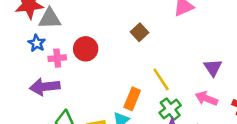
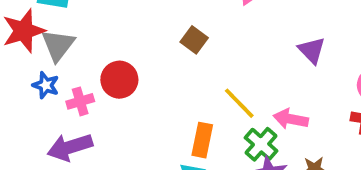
gray triangle: (50, 19) -> (58, 45), turned -40
purple triangle: (213, 68) -> (312, 50), moved
pink arrow: (206, 98) -> (291, 119), moved

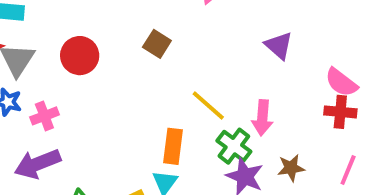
red circle: (119, 80) -> (80, 56), moved
pink arrow: (291, 119) -> (262, 118), turned -92

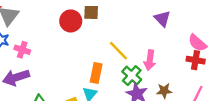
brown square: (157, 44) -> (91, 12), turned -35
red circle: (80, 56) -> (71, 21), moved
pink cross: (44, 116) -> (22, 50), turned 35

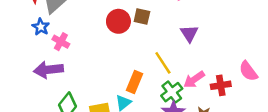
purple triangle: (162, 19) -> (189, 33), moved
pink arrow: (150, 60) -> (194, 80), turned 36
red cross: (196, 60) -> (221, 85), moved, turned -30

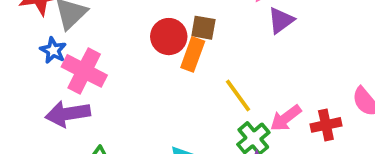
purple triangle: (189, 33) -> (281, 20), moved, turned 30
pink cross: (61, 42) -> (84, 71), size x1.6
orange rectangle: (134, 82) -> (193, 54), moved

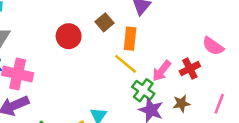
brown square: (203, 28) -> (105, 22), moved, turned -36
orange rectangle: (193, 54) -> (130, 39), moved

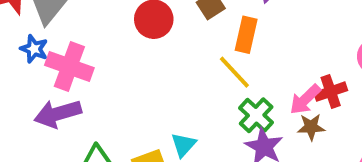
pink arrow: (162, 71) -> (305, 99), moved
brown star: (181, 103) -> (311, 127), moved

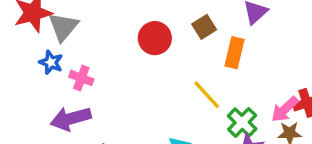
pink cross: (69, 66) -> (81, 78), size x0.6
yellow line: (234, 72) -> (207, 95), moved

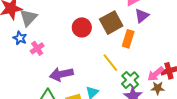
brown square: (204, 27) -> (111, 23), size x1.6
pink cross: (81, 78) -> (37, 48), turned 32
purple arrow: (71, 119) -> (61, 74), moved

